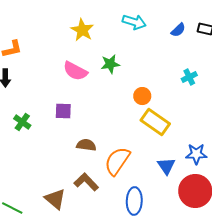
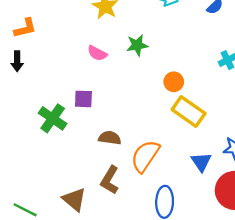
pink semicircle: (75, 71) -> (97, 53), size x0.7
green cross: (22, 122) -> (53, 118), moved, size x1.4
brown L-shape: (86, 182) -> (110, 180), turned -105

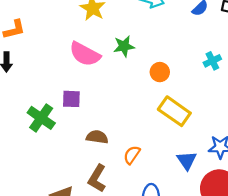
pink semicircle: (97, 53) -> (85, 54), size x1.6
orange circle: (174, 82) -> (160, 72), moved
orange semicircle: (145, 156) -> (132, 155), size x0.6

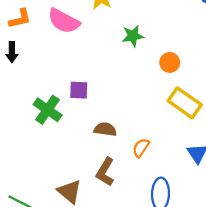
pink semicircle: (85, 54) -> (64, 21), moved

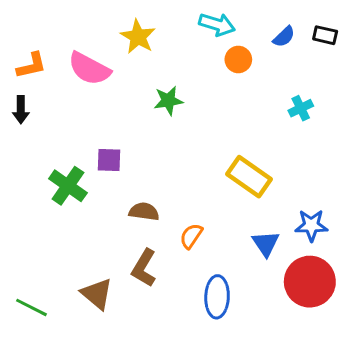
green star: (133, 36) -> (168, 101), moved
orange circle: (170, 62) -> (238, 59), moved

